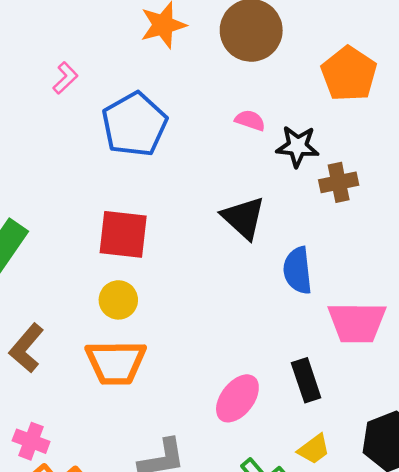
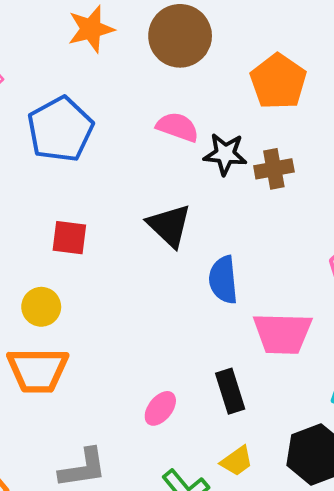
pink semicircle: (250, 120) -> (178, 127), size x1.4
brown cross: (339, 182) -> (274, 169), moved
red square: (123, 234) -> (69, 238), moved, size x0.7
pink ellipse: (237, 398) -> (160, 408), size x0.7

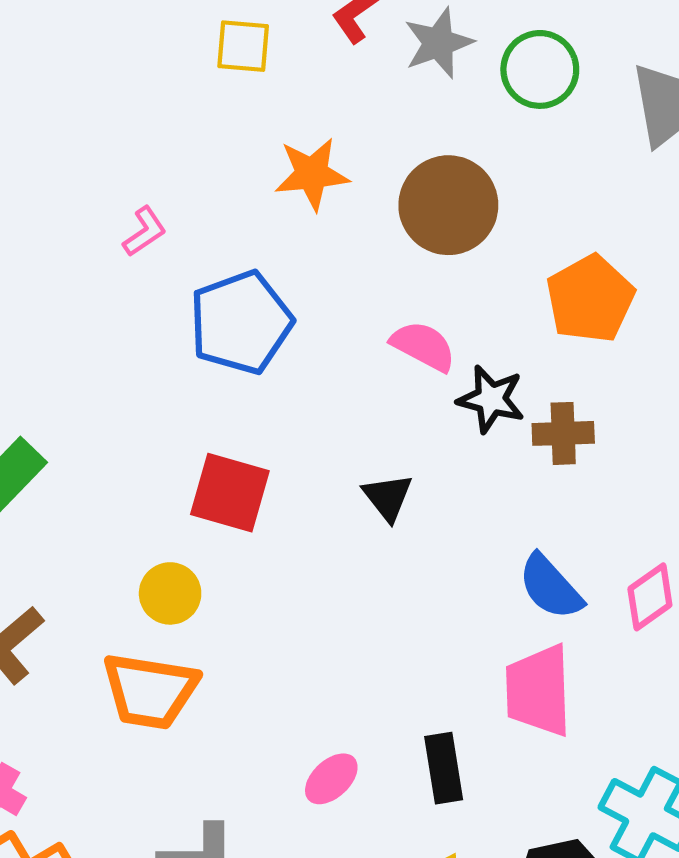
black triangle: (169, 226) -> (388, 497), size x0.7
red square: (69, 238) -> (230, 493), size x1.4
blue semicircle: (223, 280) -> (550, 587), moved, turned -45
pink trapezoid: (283, 333) -> (538, 691), turned 78

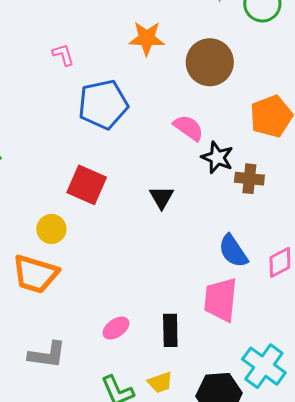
pink L-shape: (145, 232) -> (63, 55), turned -80

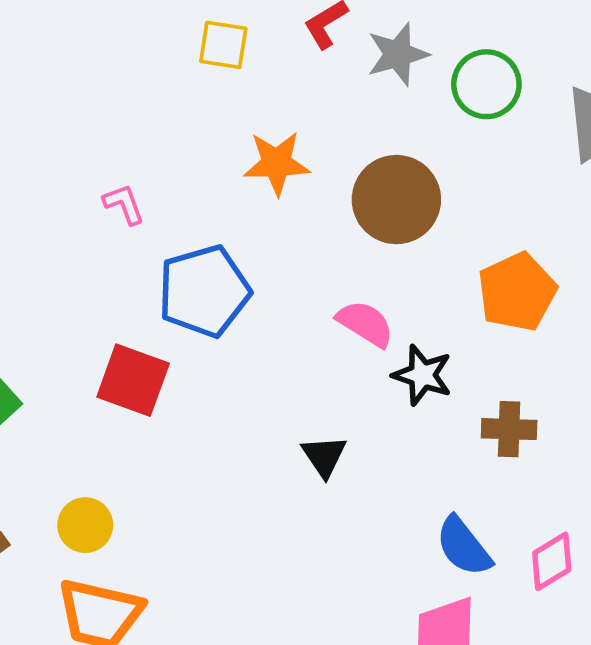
brown cross: (249, 179) -> (509, 429), moved
red square: (87, 185) -> (133, 380), moved
yellow circle: (51, 229) -> (85, 525), moved

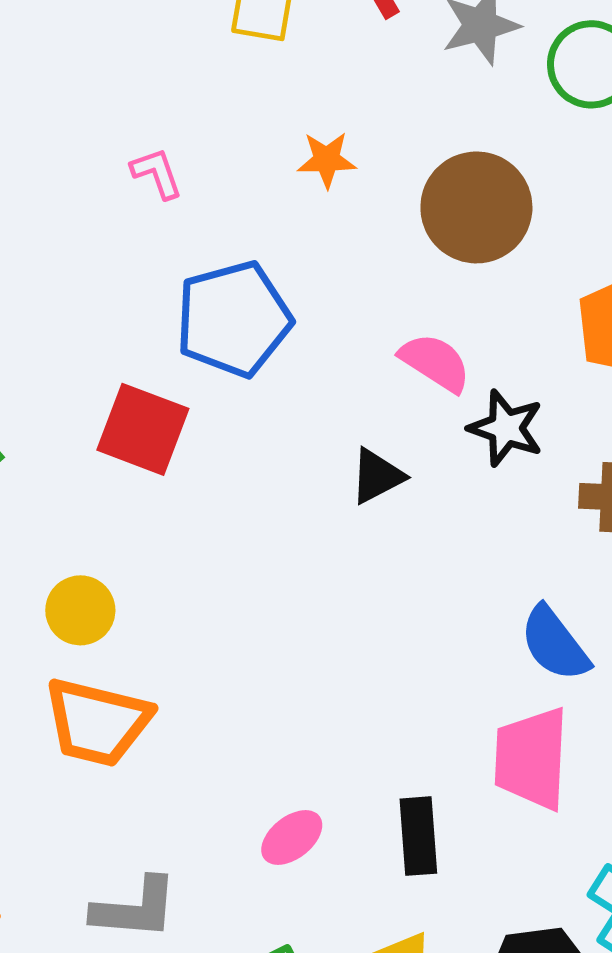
orange star: (277, 163) -> (327, 160), size x0.7
pink L-shape: (124, 204) -> (157, 173), moved
black triangle: (324, 456) -> (377, 476), moved, turned 36

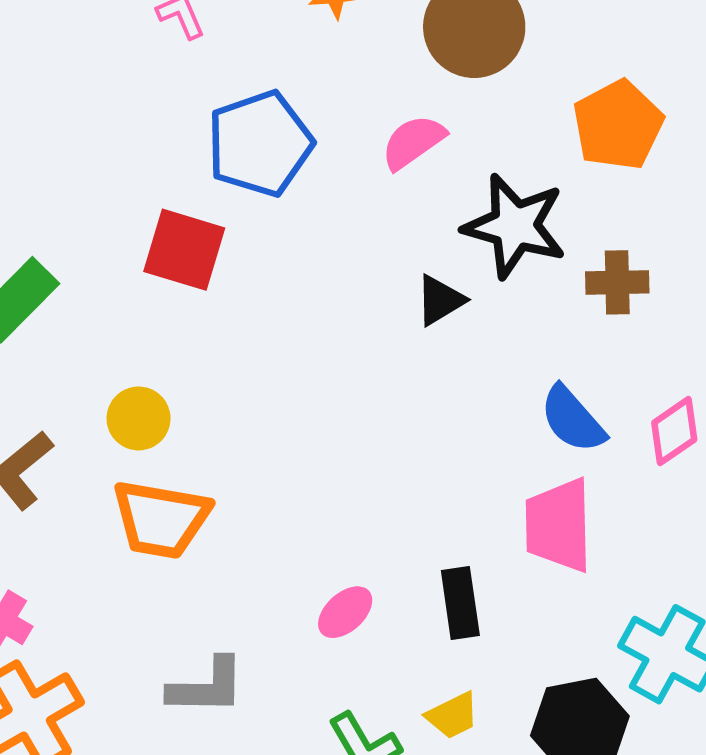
pink semicircle: (435, 363) -> (413, 142), moved, turned -64
black star: (506, 428) -> (515, 226), size x1.5
black triangle: (377, 476) -> (440, 300), moved

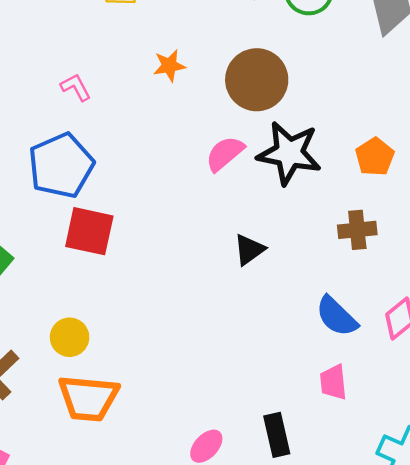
orange pentagon: (618, 125) -> (375, 157), moved, size x0.7
blue pentagon: (260, 144) -> (61, 166), moved
black star: (515, 226) -> (289, 153), moved
pink trapezoid: (559, 525) -> (333, 382), size x0.6

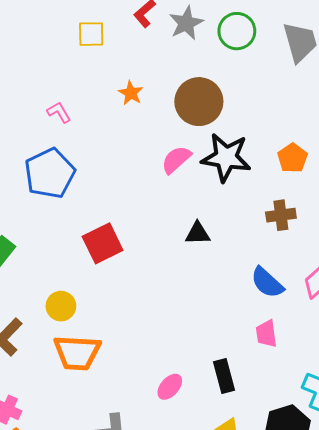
orange star: (169, 66) -> (131, 93), turned -30
red square: (89, 231) -> (103, 243), moved, turned -36
black triangle: (249, 250) -> (198, 233), turned 36

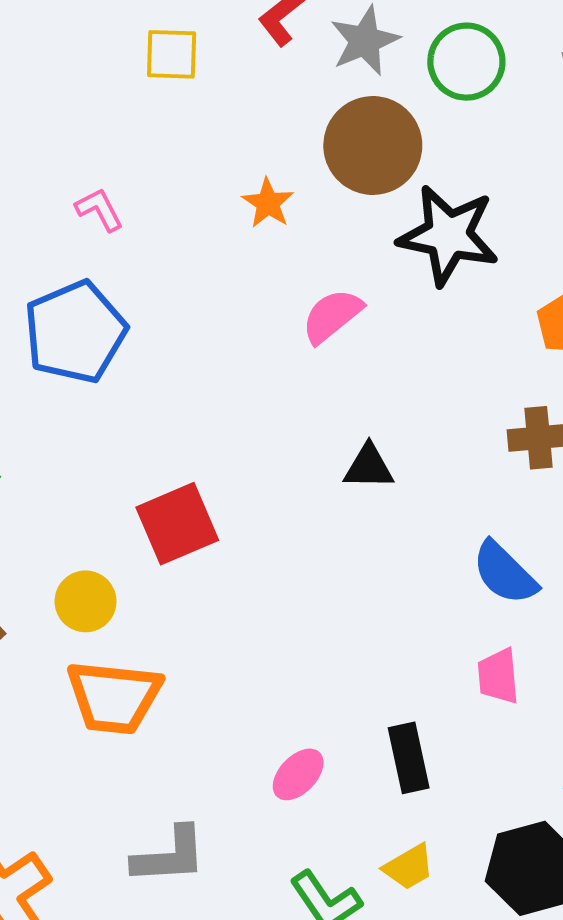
orange star: (131, 93) -> (268, 203), moved
brown circle: (199, 102) -> (373, 145), moved
black star: (226, 157) -> (448, 235), moved
red square: (103, 243) -> (177, 524), moved

